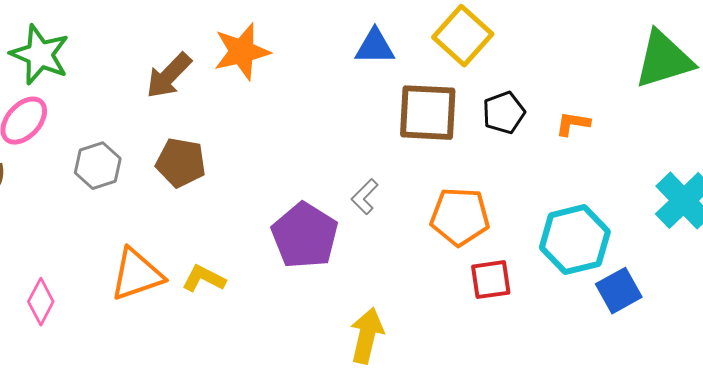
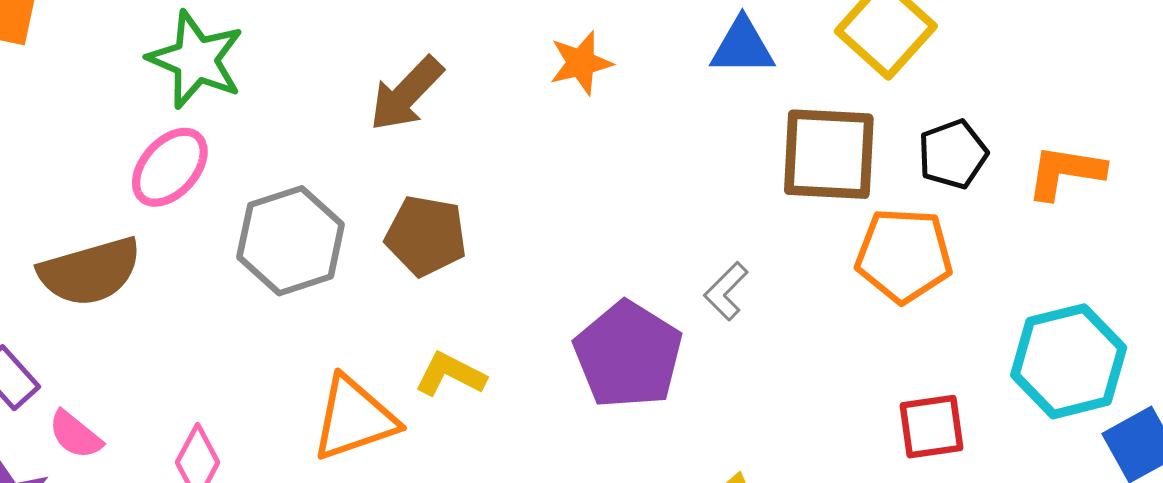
orange star: (242, 52) -> (581, 63), moved, size x0.7
orange L-shape: (573, 124) -> (1065, 172), size x1.4
gray hexagon: (98, 166) -> (291, 241), size x1.4
orange pentagon: (460, 217) -> (904, 255), moved
yellow L-shape: (204, 279) -> (450, 374), moved

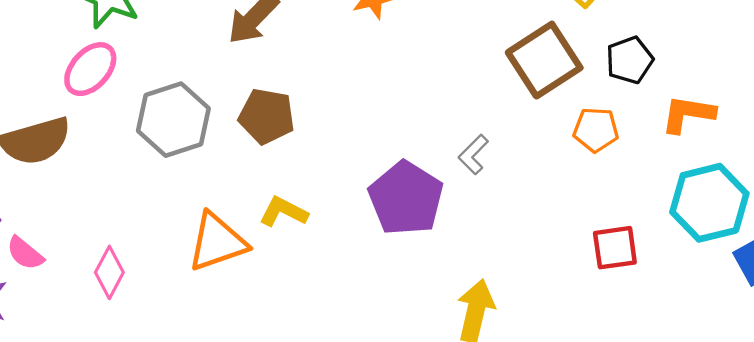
brown square: (829, 154) -> (544, 60), turned -36
orange L-shape: (1065, 172) -> (688, 114), moved
orange pentagon: (904, 255) -> (596, 130), size x0.7

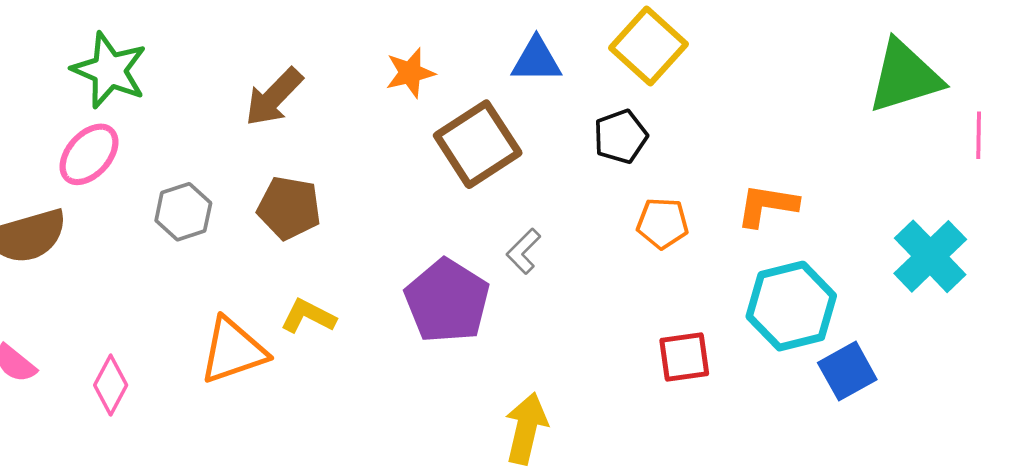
brown square: (544, 60) -> (478, 144), moved
black pentagon: (630, 60) -> (620, 137), moved
gray hexagon: (173, 120) -> (183, 212), size x0.7

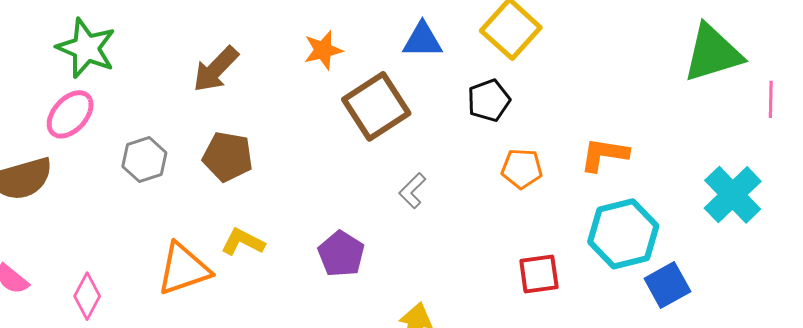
purple pentagon: (447, 301) -> (341, 254), moved, size x0.7

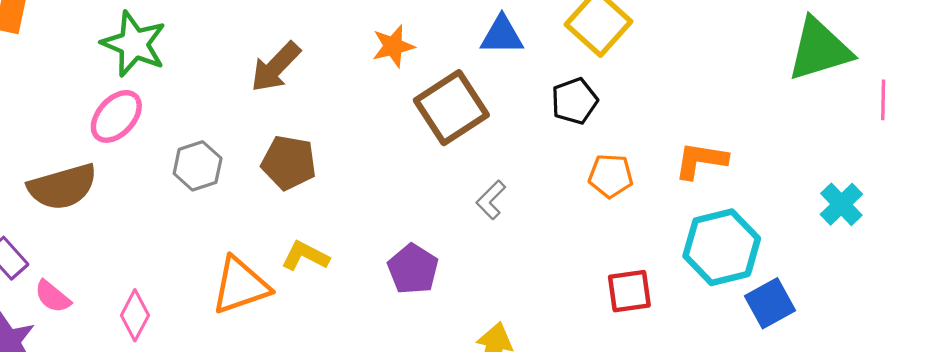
cyan cross: (733, 195) -> (841, 204), size x0.7

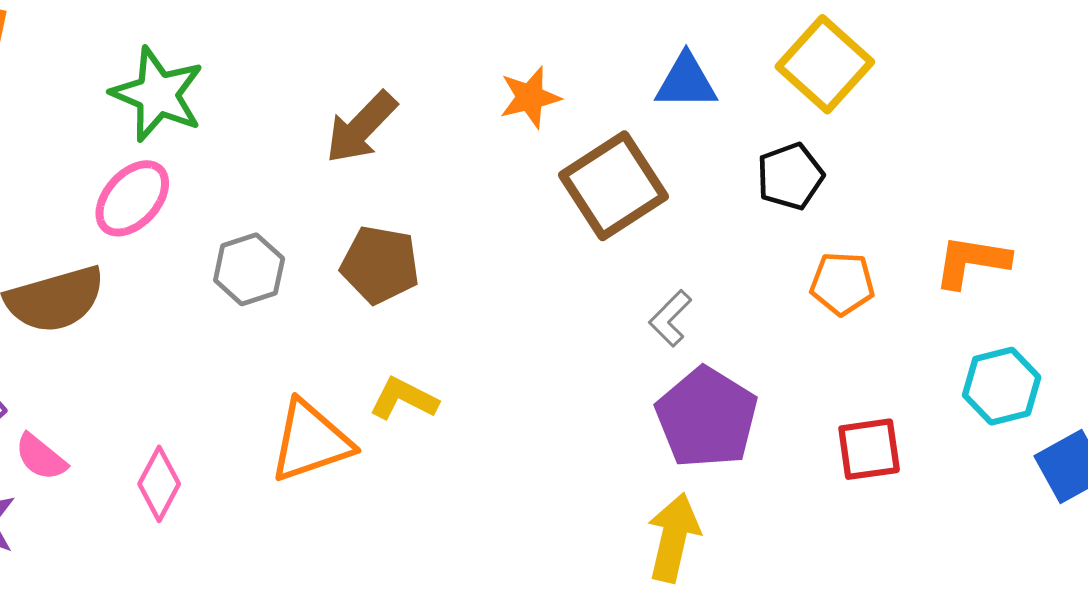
cyan hexagon: (722, 247) -> (1002, 386), size x0.7
purple pentagon: (413, 269) -> (707, 418), moved, size x1.4

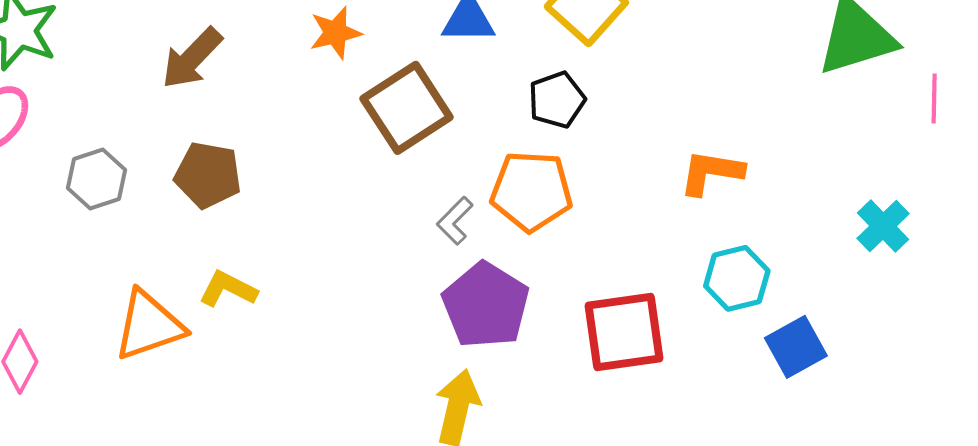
orange pentagon: (842, 284) -> (531, 191), moved, size x1.5
red square: (869, 449) -> (624, 332), size x1.5

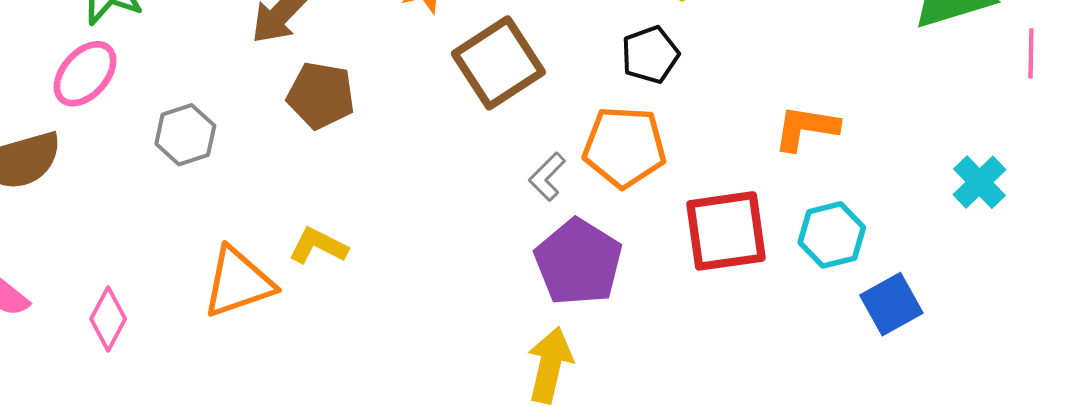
brown pentagon: (208, 175) -> (321, 95), moved
red square: (624, 332) -> (726, 231), moved

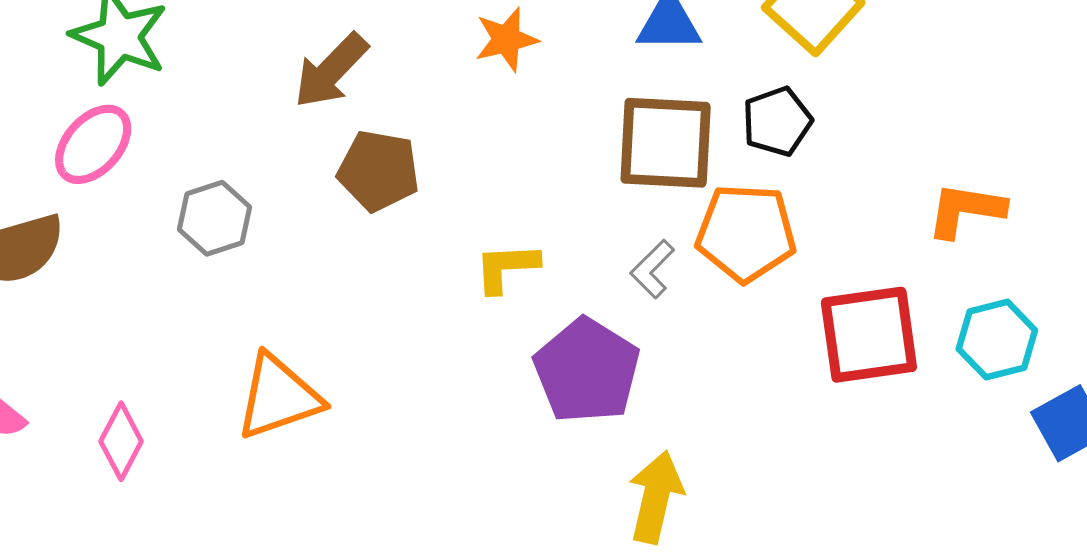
brown square: (498, 63) -> (666, 143), moved, turned 36
yellow L-shape: (318, 246) -> (506, 267), moved, turned -30
purple pentagon: (578, 262) -> (587, 371), moved

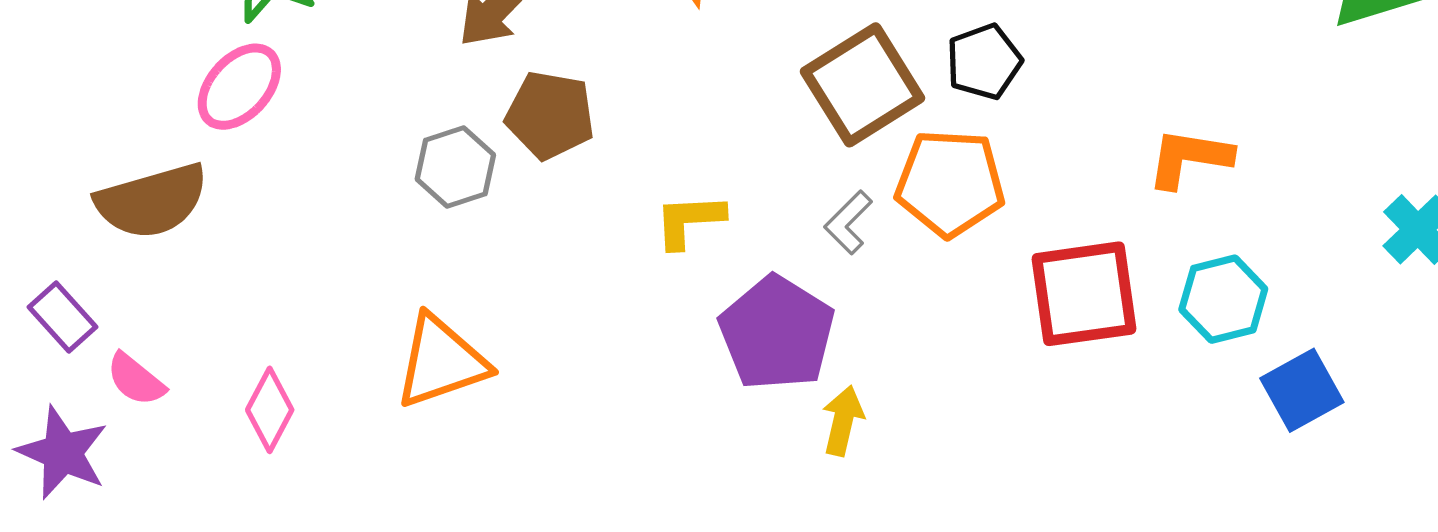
brown square: (666, 143) -> (863, 85), turned -35
gray hexagon: (215, 218) -> (455, 167), moved
yellow arrow: (656, 497) -> (843, 421), moved, size x0.7

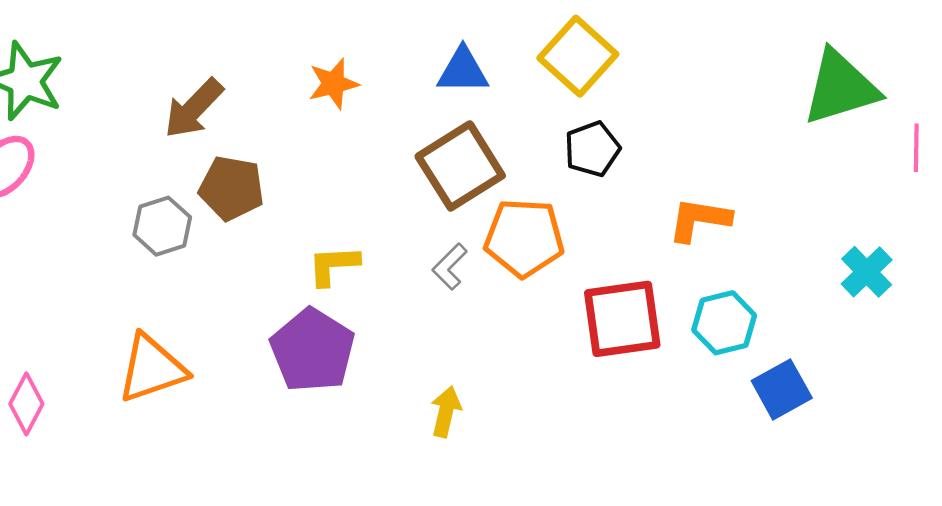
black pentagon: (984, 62) -> (592, 149), moved
purple pentagon: (777, 333) -> (313, 350), moved

